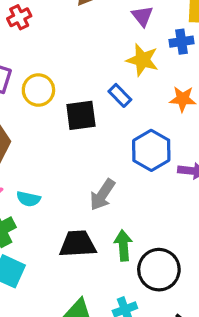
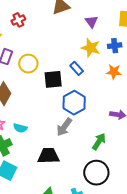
blue cross: (181, 42) -> (115, 46), moved
blue hexagon: (151, 150) -> (74, 103), moved
green arrow: (123, 245) -> (99, 141), moved, turned 36

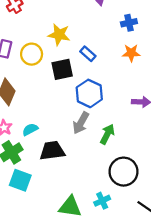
yellow star: (91, 48) -> (59, 35), moved
cyan semicircle: (20, 128) -> (30, 129), turned 144
green arrow: (99, 141) -> (107, 134), moved
black trapezoid: (49, 156) -> (52, 151), moved

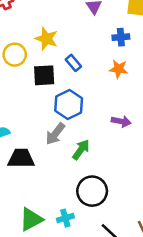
green triangle: (70, 207) -> (31, 219), turned -45

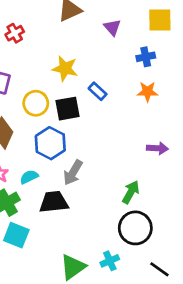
yellow circle: (15, 55) -> (36, 103), moved
blue hexagon: (69, 104) -> (50, 143), moved
gray arrow: (55, 134) -> (73, 173), moved
green arrow: (81, 150) -> (131, 192), moved

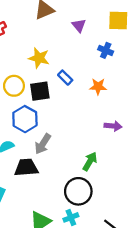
blue cross: (146, 57) -> (106, 50), turned 32
orange star: (147, 92) -> (98, 87), moved
black circle: (135, 228) -> (78, 191), moved

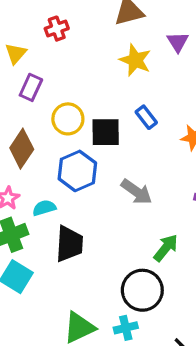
yellow star: (39, 58) -> (135, 60), moved
gray arrow: (43, 144) -> (136, 192), moved, turned -95
black trapezoid: (26, 168) -> (69, 244), turned 90

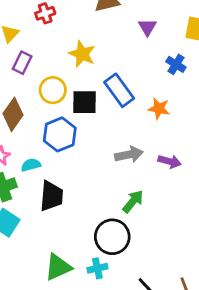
yellow star: (135, 60) -> (82, 54), moved
blue rectangle: (146, 117) -> (119, 90), size x1.6
gray arrow: (136, 192) -> (129, 155), moved, turned -48

